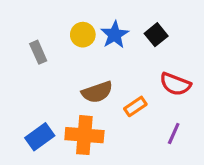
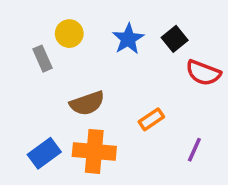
yellow circle: (83, 35) -> (69, 34), moved
red semicircle: (175, 84) -> (203, 73), moved
brown semicircle: (97, 92) -> (87, 103), moved

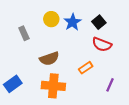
yellow circle: (69, 34) -> (51, 19), moved
red semicircle: (203, 73) -> (102, 44), moved
blue rectangle: (44, 153) -> (13, 84), moved

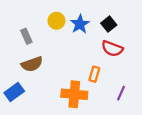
brown semicircle: (49, 59) -> (32, 64), moved
orange rectangle: (86, 68) -> (94, 74), turned -40
orange cross: (53, 86) -> (74, 94), moved

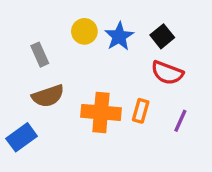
purple line: (121, 93) -> (180, 121), moved
orange cross: (74, 94) -> (101, 112), moved

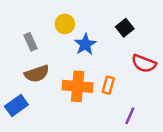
blue star: (119, 36) -> (85, 44), moved
red semicircle: (167, 73) -> (144, 63), moved
purple line: (180, 121) -> (130, 116), moved

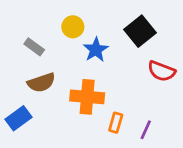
black square: (125, 28) -> (140, 31), size x1.5
gray rectangle: (30, 42) -> (34, 47), turned -30
orange rectangle: (108, 85) -> (116, 123), moved

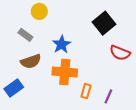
yellow circle: (73, 27) -> (39, 11), moved
blue star: (96, 50) -> (62, 44), moved

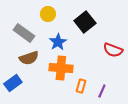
yellow circle: (39, 11) -> (48, 14), moved
black square: (104, 23) -> (85, 22), moved
gray rectangle: (25, 35) -> (24, 33), size x1.5

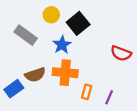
black square: (85, 22) -> (78, 23), moved
brown semicircle: (29, 58) -> (35, 75), moved

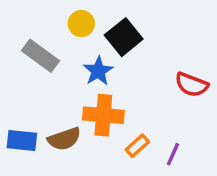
brown semicircle: (35, 75) -> (64, 139), moved
blue rectangle: (14, 89) -> (22, 141), turned 42
orange rectangle: (87, 92) -> (137, 146), turned 32

